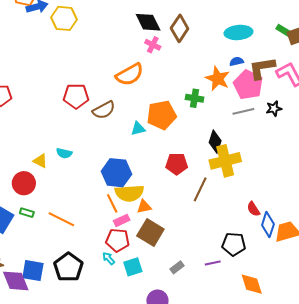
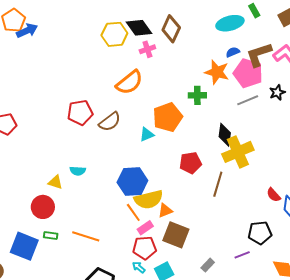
yellow hexagon: (64, 18) -> (114, 34), moved
green rectangle: (283, 30) -> (254, 11), moved, turned 40
pink cross: (153, 45) -> (147, 49), turned -35

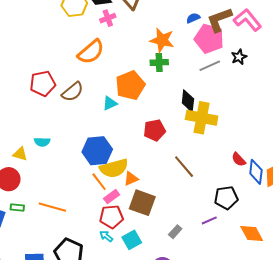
orange star: (217, 72) -> (162, 40), moved
yellow cross: (238, 152) -> (202, 118), turned 36
brown line: (218, 184) -> (184, 167), moved, turned -55

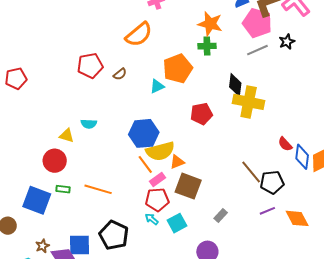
brown semicircle: (73, 92) -> (120, 74), size x0.6
brown line: (184, 167) -> (251, 172), moved
purple line: (209, 220) -> (267, 211), moved

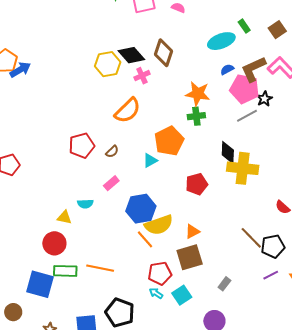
black star: (287, 42) -> (264, 99), moved
orange triangle: (177, 162) -> (192, 231), moved
pink rectangle: (157, 179) -> (111, 183), moved
brown square: (188, 186) -> (190, 257), turned -32
green rectangle: (63, 189) -> (65, 271), size x1.6

